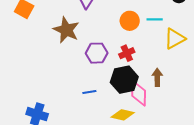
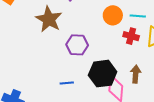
red cross: (127, 53) -> (131, 36), moved, turned 35

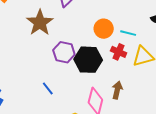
black hexagon: (103, 74) -> (88, 60), moved
blue line: (67, 83) -> (48, 88), turned 48

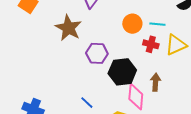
black hexagon: (88, 60) -> (122, 72), moved
blue line: (48, 88) -> (87, 103), moved

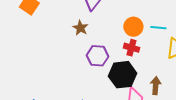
brown star: (68, 28) -> (80, 28), moved, size x0.6
red cross: (151, 44) -> (131, 48), moved

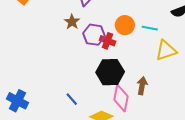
red cross: (131, 48) -> (108, 41), moved
purple hexagon: (98, 56) -> (94, 35), moved

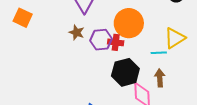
orange circle: (125, 25) -> (129, 23), size x1.5
cyan line: (150, 28) -> (159, 53), moved

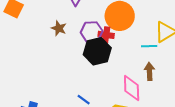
brown star: (77, 32) -> (59, 28), moved
black hexagon: (125, 72) -> (97, 51), moved

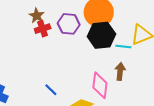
red cross: (106, 35) -> (43, 29), moved, turned -35
black hexagon: (97, 51) -> (101, 35), moved

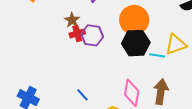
purple hexagon: (69, 24) -> (92, 35), moved
brown arrow: (120, 71) -> (161, 92), moved, size x1.4

